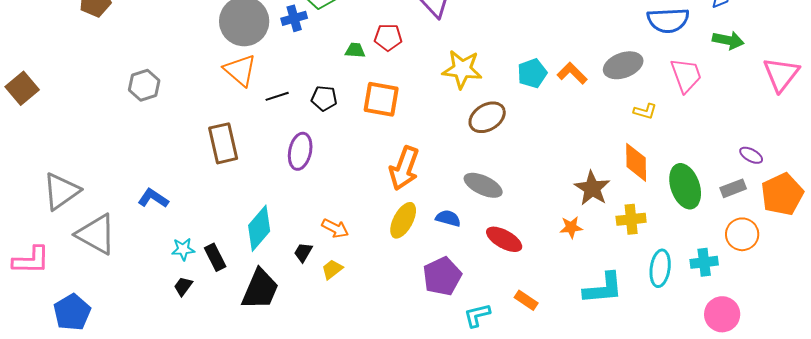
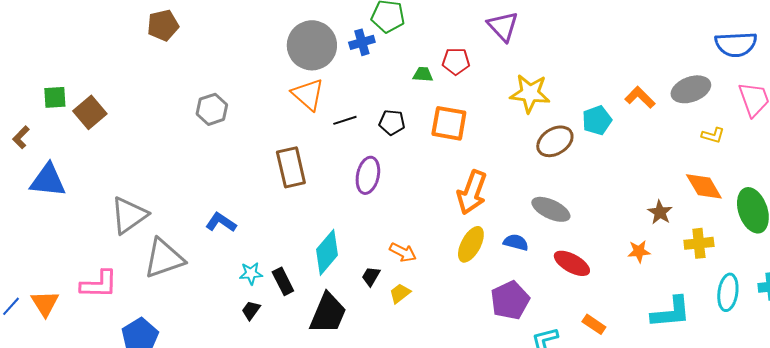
cyan pentagon: (532, 73) -> (597, 120), moved
orange diamond: (636, 162) -> (704, 186), turned -30
brown star: (592, 188) -> (660, 212), size x0.7
gray triangle: (96, 234) -> (164, 258), turned -48

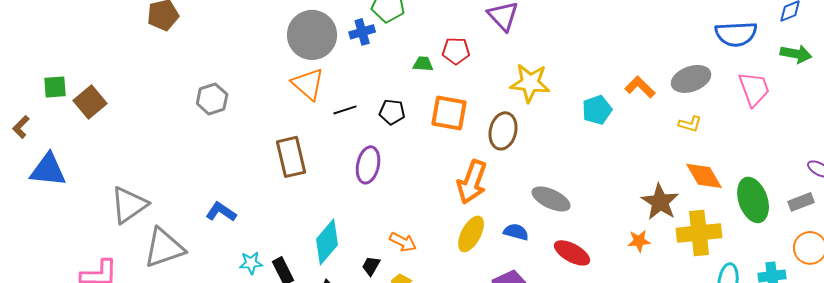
yellow L-shape: (713, 135) -> (690, 124), moved
brown ellipse: (555, 141) -> (503, 131), moved, turned -45
brown star: (660, 212) -> (660, 202), size x1.5
yellow cross: (699, 243) -> (699, 233), size x1.5

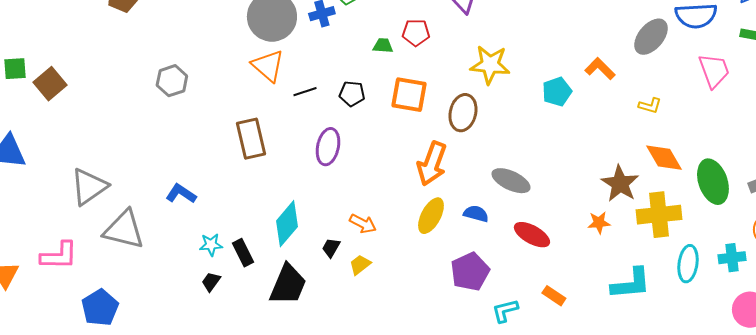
gray ellipse: (691, 79) -> (651, 37), moved, turned -30
gray triangle: (164, 248) -> (124, 230), turned 33

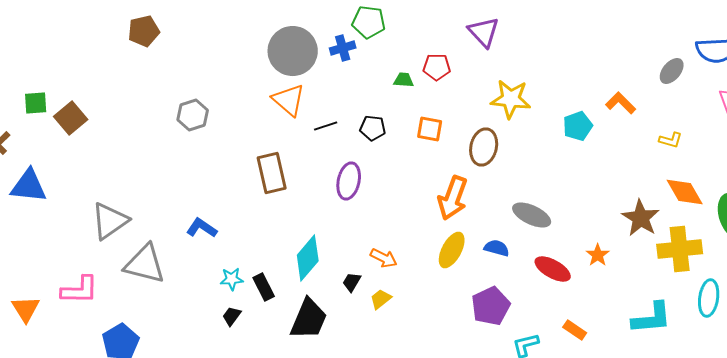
gray ellipse: (651, 37) -> (672, 71), size x0.7
orange square: (409, 95) -> (430, 129), size x0.7
orange star: (599, 223) -> (598, 255), moved, turned -30

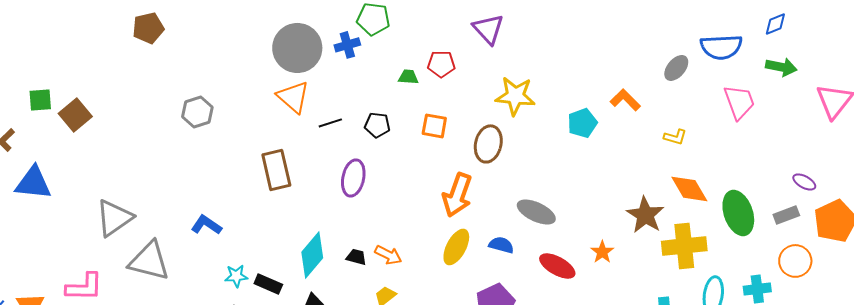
black trapezoid: (352, 282) -> (356, 257), moved, turned 75
black rectangle: (264, 287) -> (268, 284), turned -40

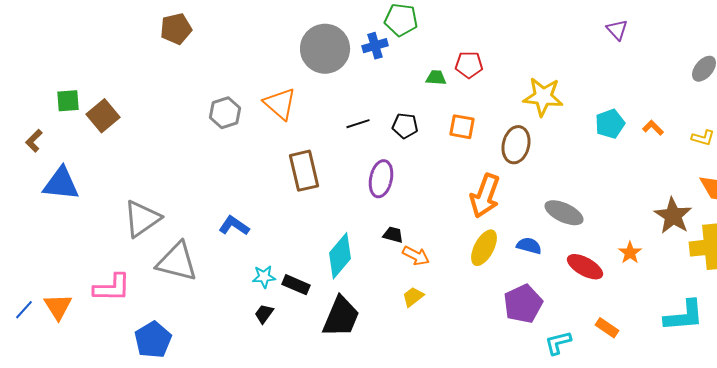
purple triangle: (488, 29) -> (617, 30), moved, size x0.7
orange triangle: (293, 97) -> (280, 104), moved
orange L-shape: (625, 100) -> (653, 128), moved, size x0.7
black trapezoid: (356, 257) -> (393, 235), moved

